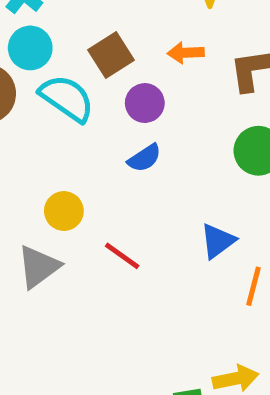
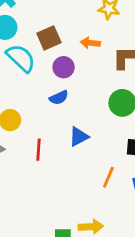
blue triangle: (218, 241) -> (79, 137), moved
red line: (122, 256) -> (38, 150), turned 50

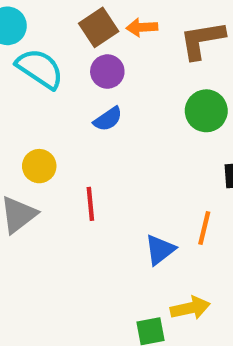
brown square: (49, 38) -> (99, 27), moved
blue triangle: (79, 137) -> (160, 250), moved

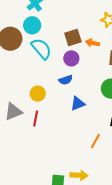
yellow circle: (39, 166) -> (38, 94), moved
red line: (90, 204) -> (36, 118), moved
blue triangle: (160, 250) -> (78, 104), moved

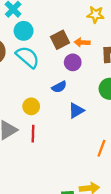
cyan circle: (32, 25) -> (24, 31), moved
purple circle: (71, 58) -> (73, 62), moved

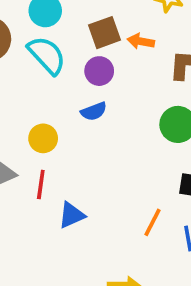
purple circle: (73, 62) -> (99, 71), moved
blue triangle: (76, 111) -> (71, 215), moved

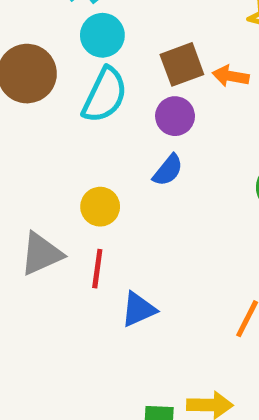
cyan semicircle: (47, 55) -> (105, 95), turned 69
blue semicircle: (94, 111) -> (168, 170), turned -30

